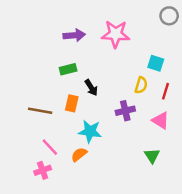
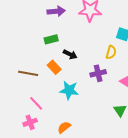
black arrow: (91, 88) -> (70, 54), turned -32
orange rectangle: (72, 103) -> (54, 67), turned -56
orange semicircle: (79, 154) -> (64, 127), moved

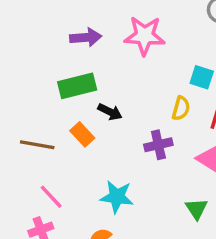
green rectangle: (51, 39) -> (77, 86), size x1.5
cyan star: (69, 90) -> (117, 197), moved

